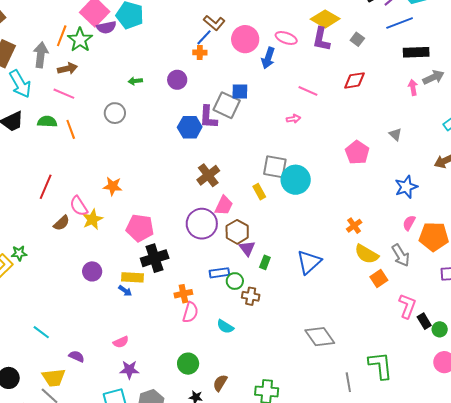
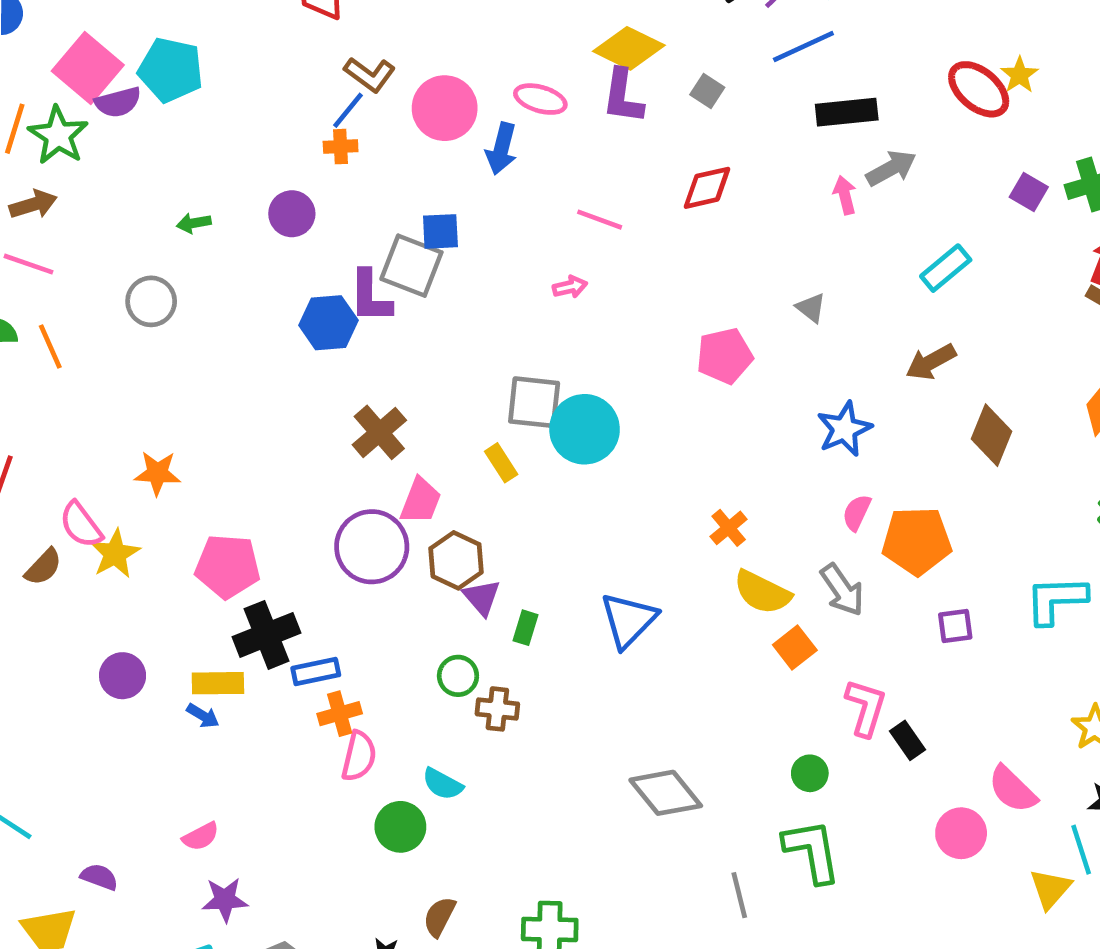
pink pentagon: (357, 152) -> (725, 356), turned 30
blue rectangle: (219, 273) -> (316, 672), moved
green circle: (440, 329) -> (810, 773), moved
green circle: (188, 364) -> (400, 827), moved

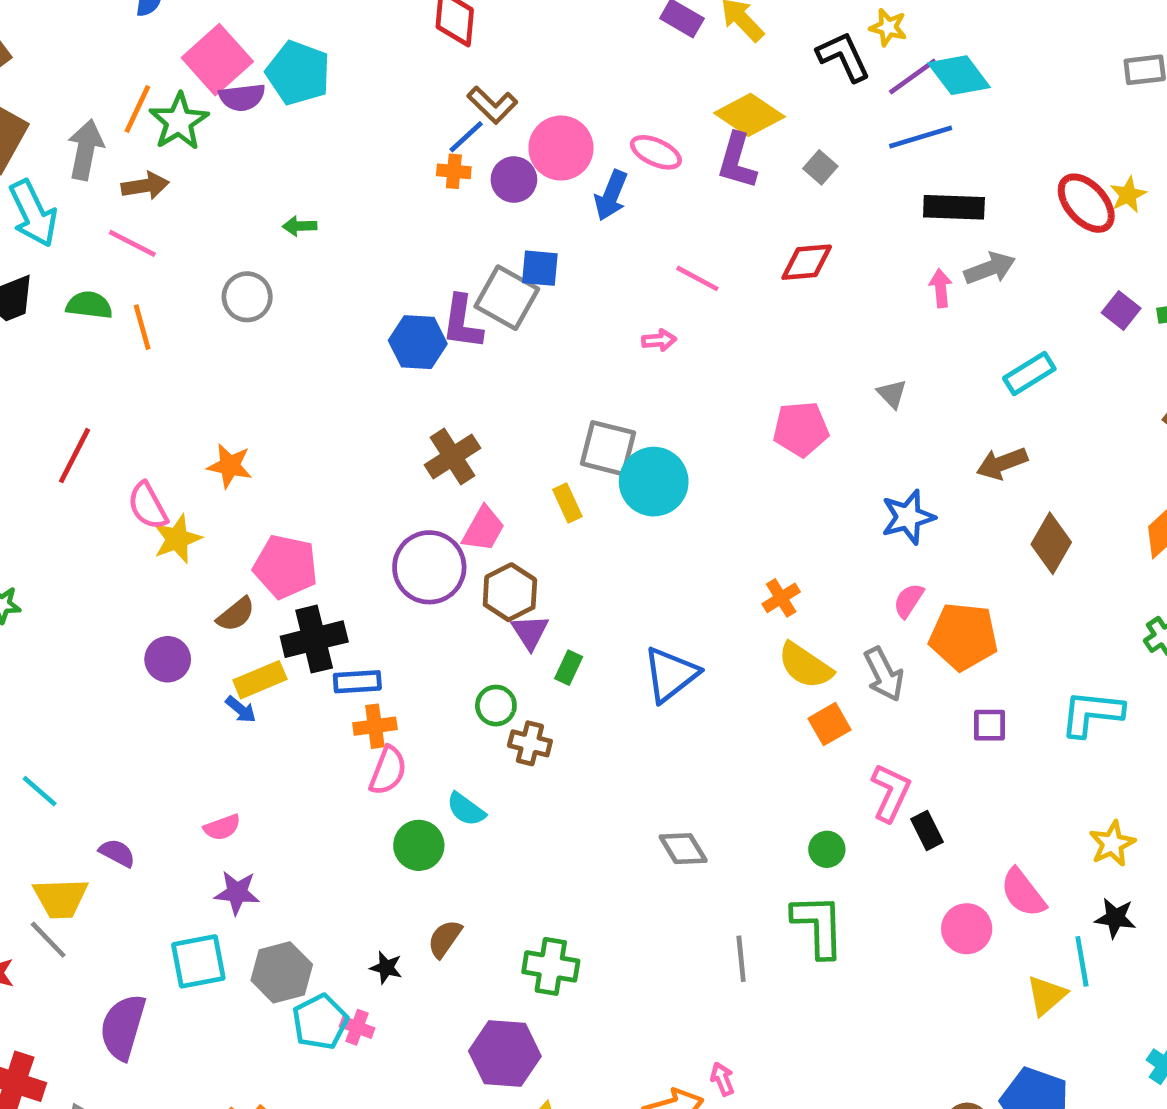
purple circle: (292, 214) -> (514, 180), moved
brown semicircle: (43, 567) -> (236, 614), moved
yellow rectangle: (218, 683) -> (260, 680), turned -30
gray diamond: (666, 793) -> (683, 849), size x0.7

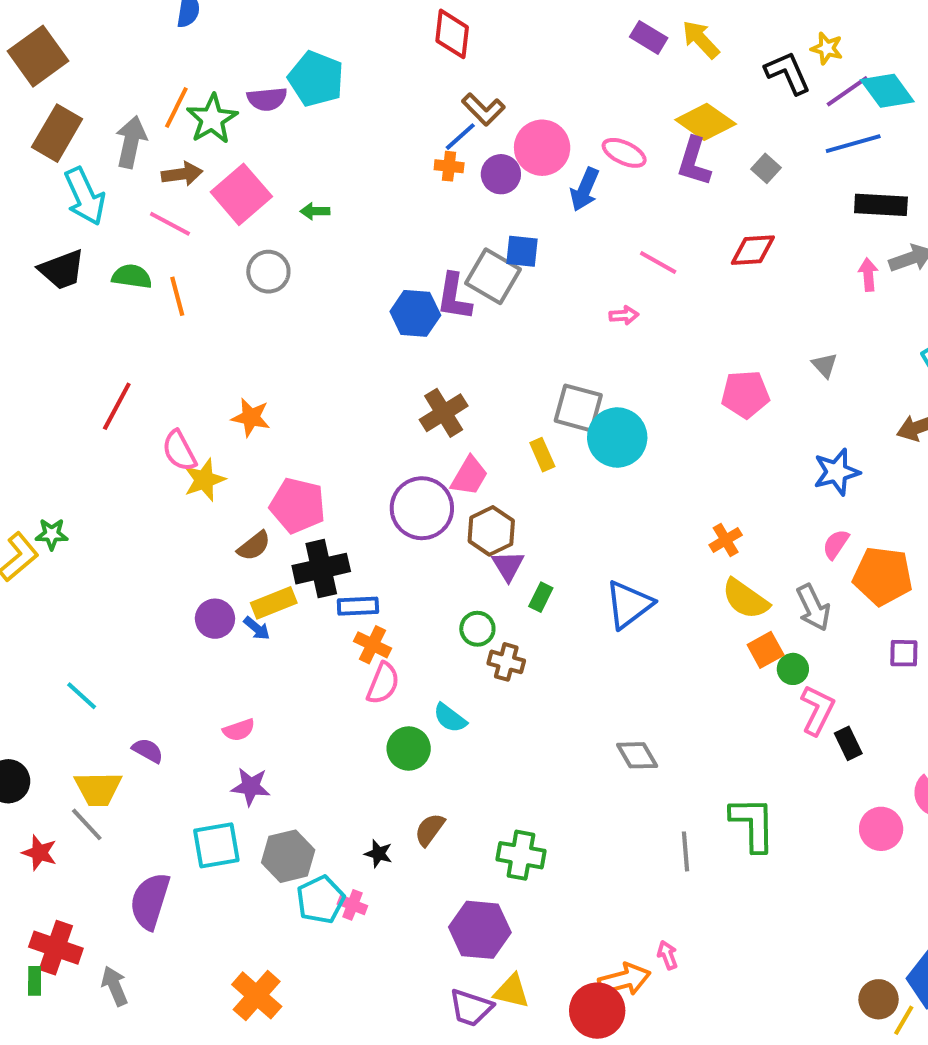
pink square: (217, 60) -> (241, 194), moved
purple circle: (168, 659) -> (215, 619), moved
orange cross: (375, 726) -> (372, 645), turned 33
green circle: (827, 849) -> (793, 669), moved

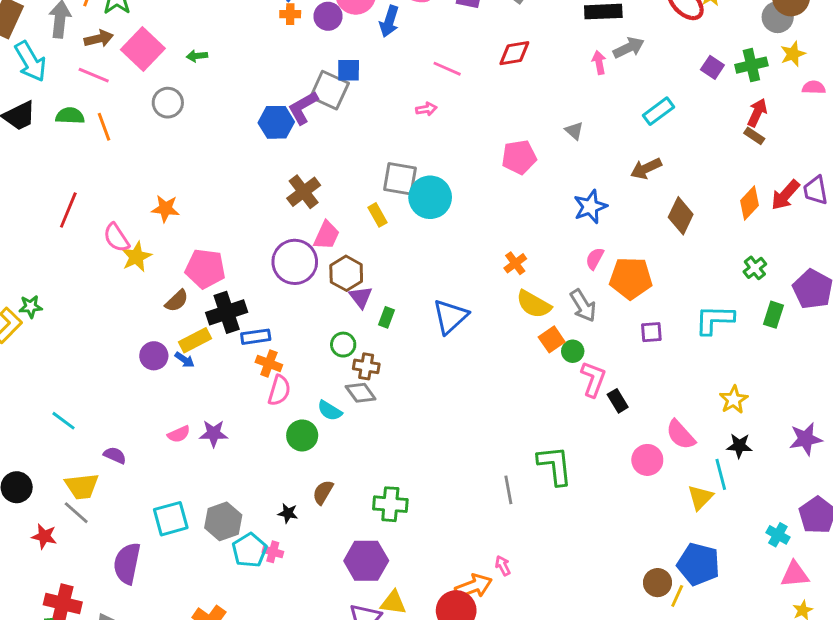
purple L-shape: (454, 297) -> (303, 108), turned 57
gray diamond: (637, 755) -> (361, 393), moved
purple star: (251, 787) -> (214, 433), moved

